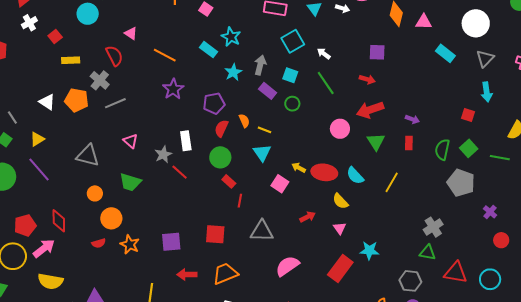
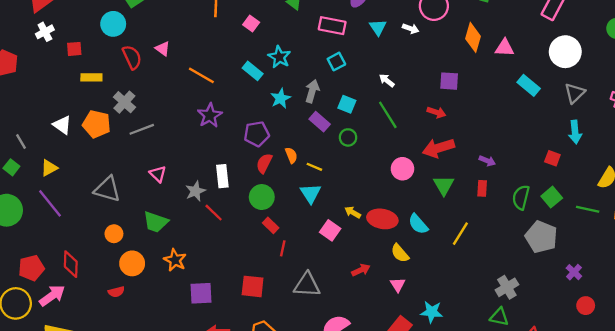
red square: (55, 36) -> (74, 49), turned 32
cyan square: (293, 41) -> (336, 62), moved, size x0.7
red semicircle: (114, 56) -> (132, 57), moved
orange star: (130, 244) -> (175, 260), moved

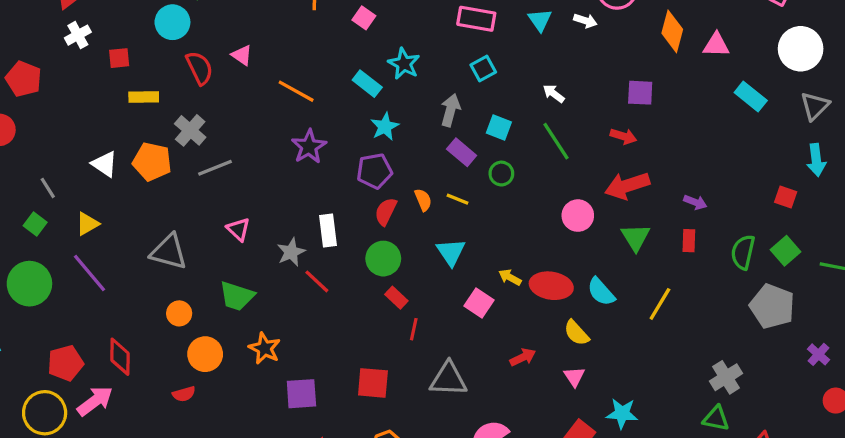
cyan star: (281, 98) -> (385, 127), moved
yellow line: (314, 167) -> (457, 199), moved

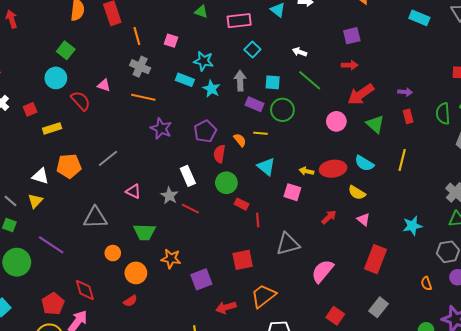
cyan star: (385, 127) -> (211, 89), moved
gray cross: (190, 130) -> (140, 67), moved
green circle: (501, 174) -> (282, 110), size x1.5
yellow triangle: (87, 224) -> (35, 201), moved
cyan star: (622, 413) -> (412, 226), moved

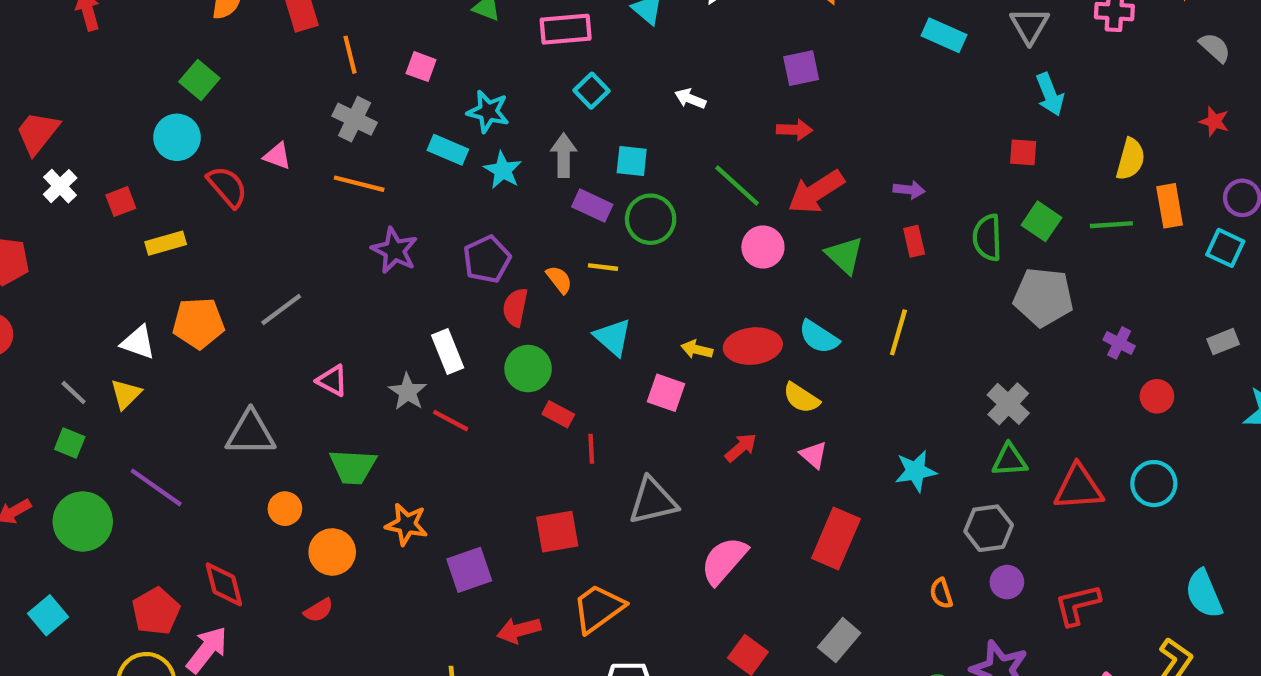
green line: (310, 80) -> (737, 185), moved

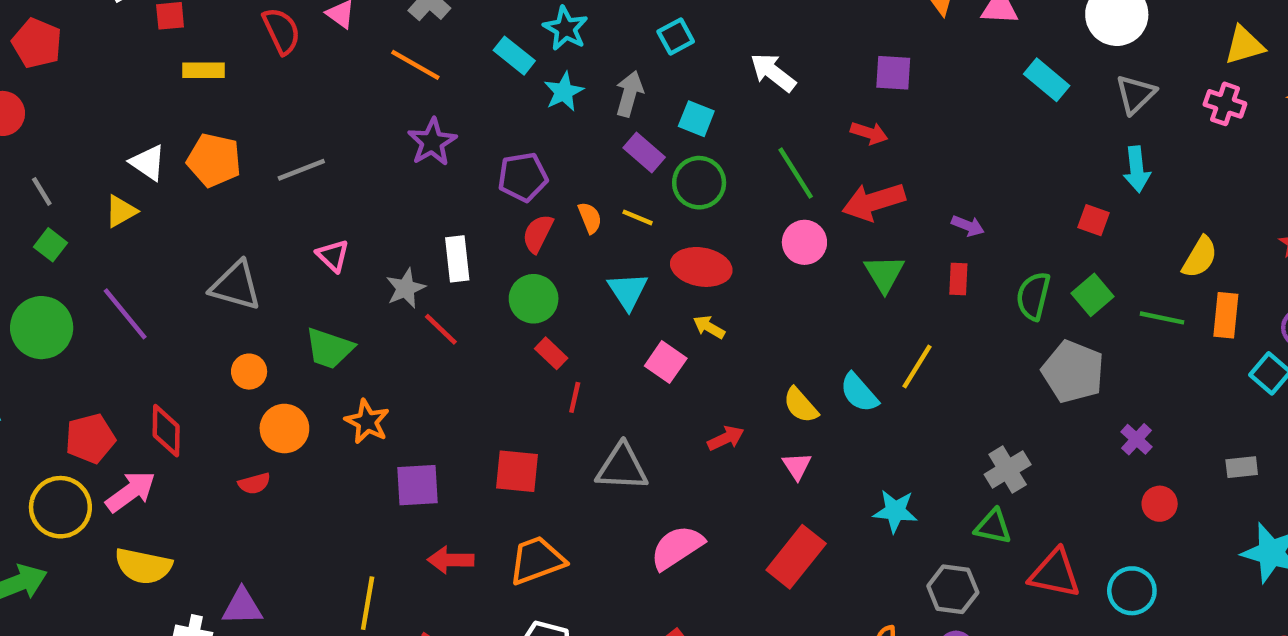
white arrow: (690, 99) -> (773, 72), size x1.5
cyan semicircle: (819, 337) -> (859, 393), moved
red ellipse: (753, 346) -> (701, 267), moved
gray line: (74, 393) -> (42, 191), moved

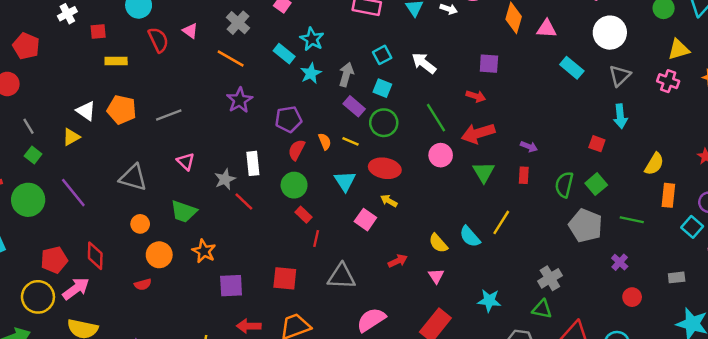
cyan square: (676, 36) -> (382, 55), moved
green line: (1162, 318) -> (632, 220), moved

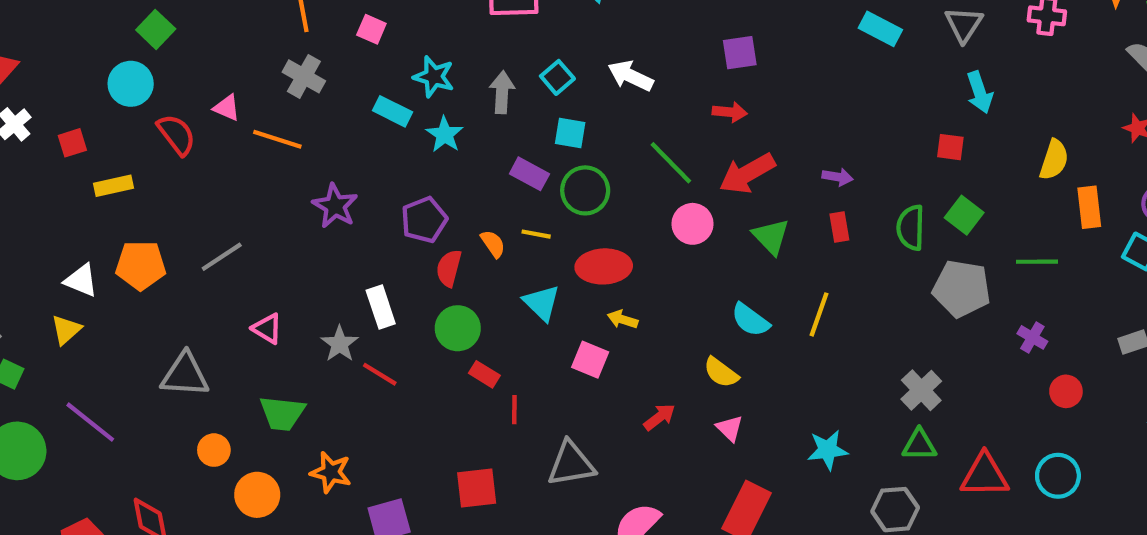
orange line: (231, 58) -> (277, 139), moved
gray arrow: (346, 75) -> (502, 92), moved
cyan semicircle: (470, 237) -> (750, 320), moved

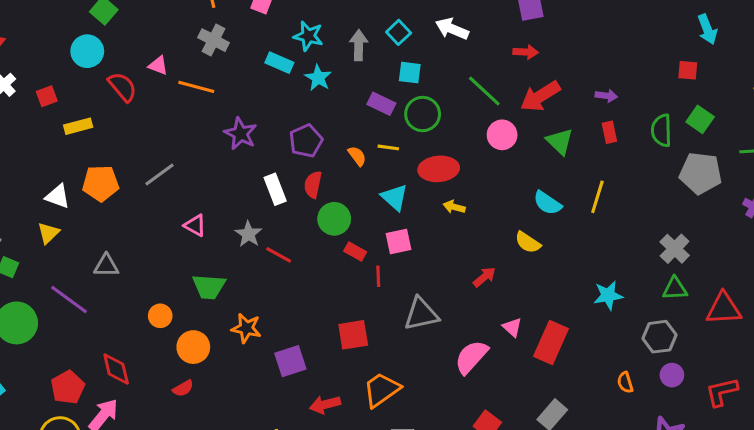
red semicircle: (449, 268) -> (313, 185), moved
white rectangle: (381, 307) -> (275, 189), moved
pink square: (590, 360) -> (398, 242), moved, turned -32
gray triangle: (185, 375) -> (106, 266), moved, size x0.7
pink triangle: (730, 428) -> (512, 327), moved

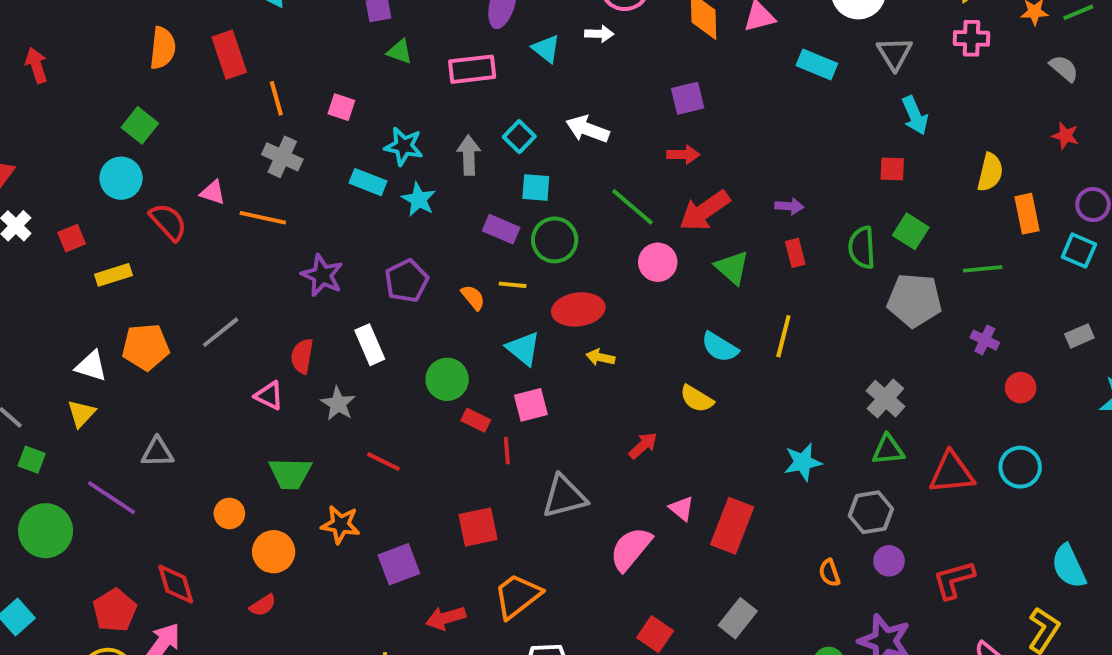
red semicircle: (313, 185) -> (302, 356), moved
red line: (279, 255) -> (384, 462), moved

